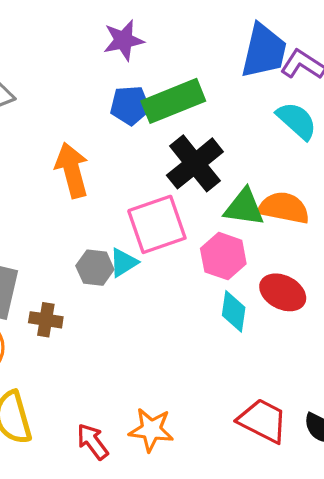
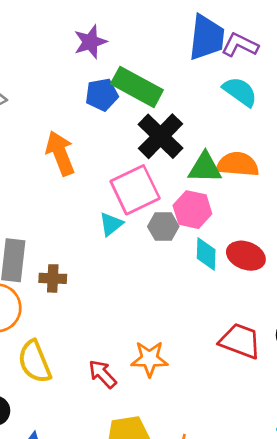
green rectangle: (173, 101) -> (137, 87), turned 57
gray hexagon: (95, 268) -> (163, 226), moved
red ellipse: (283, 292) -> (246, 256), moved

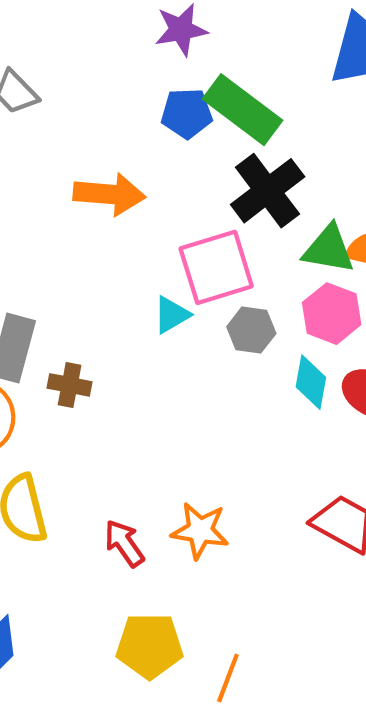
orange arrow: (60, 153) -> (109, 194), turned 108
pink hexagon: (192, 210) -> (332, 314), moved

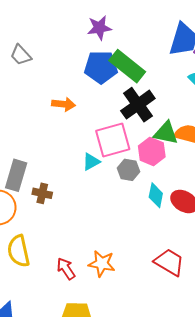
blue pentagon: (187, 113) -> (101, 67), size x1.4
orange arrow: (109, 194) -> (63, 104), size x0.7
pink hexagon: (332, 314) -> (152, 151), moved

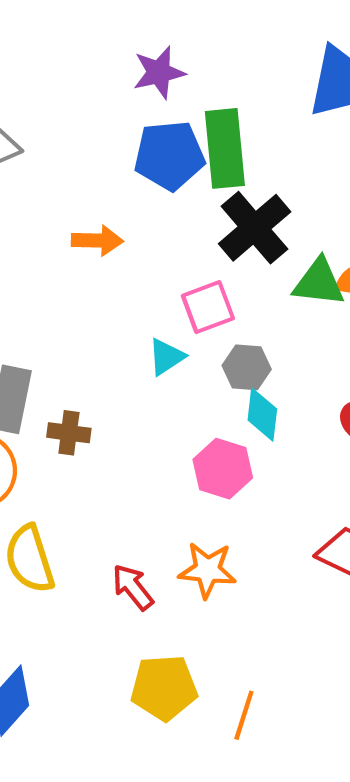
green rectangle: (127, 66) -> (225, 148), turned 51
pink square: (113, 140) -> (208, 307), size x0.7
pink hexagon: (152, 151) -> (223, 469), moved
cyan diamond: (156, 195) -> (262, 415), moved

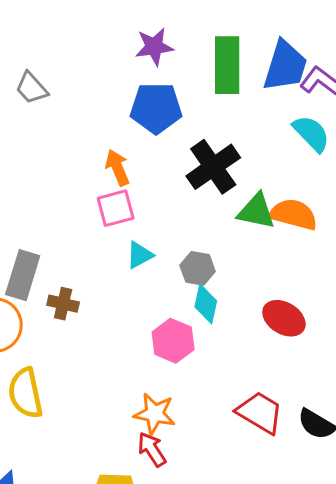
green rectangle: (225, 148) -> (227, 65), moved
orange arrow: (97, 241) -> (117, 168), moved, turned -120
pink square: (208, 307) -> (116, 208), moved
red arrow: (133, 587) -> (152, 449), moved

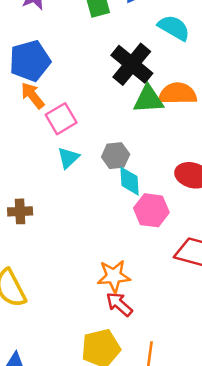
blue pentagon: (156, 108) -> (30, 61), moved
black cross: (213, 167) -> (132, 64), moved
pink square: (116, 208) -> (61, 119), moved
pink hexagon: (173, 341) -> (151, 210), moved

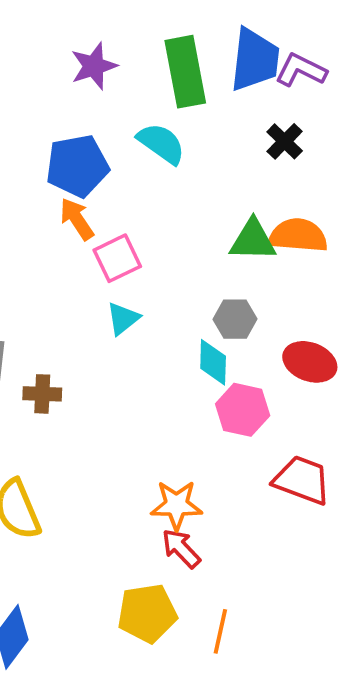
cyan semicircle: (174, 28) -> (161, 143), moved
black cross: (132, 64) -> (285, 141), moved, size x0.6
gray hexagon: (116, 156) -> (235, 319), moved

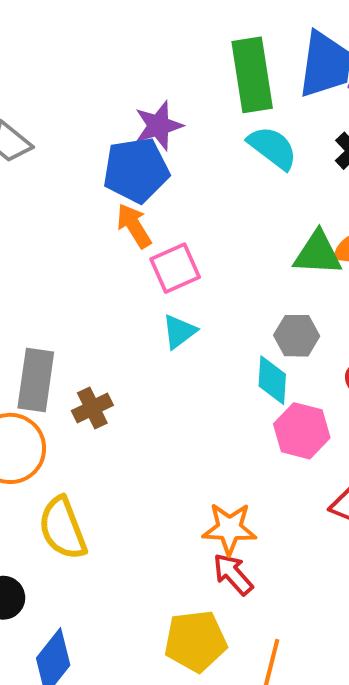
purple star: (94, 66) -> (158, 126), moved
cyan semicircle: (161, 143) -> (272, 148), moved
brown cross: (42, 394) -> (92, 408), turned -30

